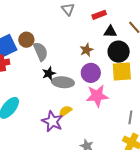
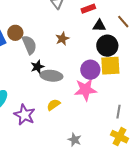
brown star: (87, 50) -> (62, 39), moved
purple circle: (91, 73) -> (90, 70), moved
purple star: (52, 121) -> (24, 115), moved

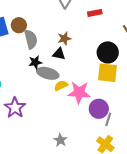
black triangle: (99, 26) -> (59, 54), moved
purple circle: (90, 70) -> (99, 109), moved
yellow semicircle: (53, 105) -> (61, 86), moved

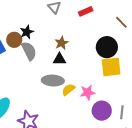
black star: (35, 62) -> (27, 32), moved
pink star: (79, 92) -> (88, 92), size x0.7
purple circle: (99, 109) -> (102, 111), moved

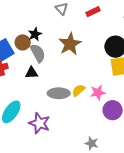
brown star: (62, 43) -> (70, 44), size x1.6
black triangle: (60, 59) -> (32, 73), moved
gray ellipse: (53, 81) -> (59, 93), moved

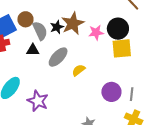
black star: (35, 34) -> (57, 27), moved
gray ellipse: (59, 93) -> (58, 57), moved, turned -50
pink star: (98, 93) -> (96, 32), moved

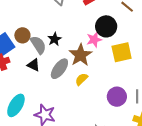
brown star: (73, 23) -> (81, 55), moved
black circle: (118, 29) -> (106, 26), moved
black triangle: (33, 50) -> (33, 65), turned 32

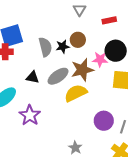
brown circle: (22, 35) -> (78, 40), moved
black triangle: (33, 65) -> (33, 77), moved, turned -32
yellow semicircle: (82, 79) -> (76, 93), size x1.6

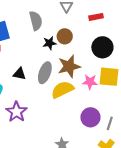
gray semicircle: (45, 47) -> (36, 21), moved
pink star: (100, 59) -> (90, 82), moved
gray ellipse: (58, 76) -> (45, 73), turned -35

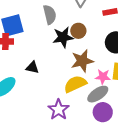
black star: (49, 43) -> (63, 37), size x1.5
gray ellipse: (45, 73) -> (98, 94), moved, turned 35
purple star: (16, 112) -> (59, 110), moved

